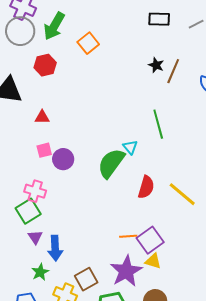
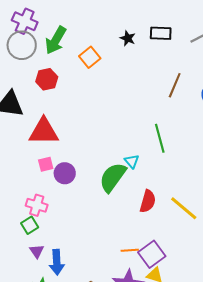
black star: (156, 65) -> (128, 38), moved
red triangle: (42, 117) -> (44, 131), size x2.0
green square: (28, 211) -> (30, 225), size x0.7

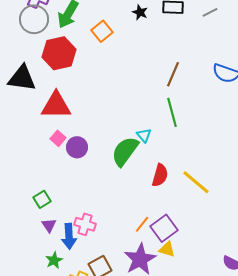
red hexagon: (47, 79) -> (59, 53), size x1.5
brown line: (175, 85) -> (173, 74), moved
pink square: (46, 164) -> (58, 138), turned -35
pink cross: (37, 205) -> (85, 224), moved
orange line: (130, 250) -> (142, 224), turned -48

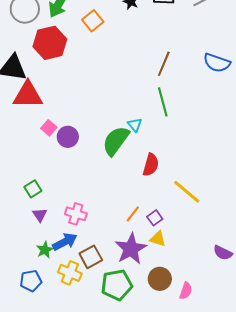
red triangle: (56, 105) -> (28, 95), moved
yellow line: (196, 182) -> (187, 192), moved
purple square: (164, 228) -> (155, 218), size x0.6
blue arrow: (69, 236) -> (65, 242), moved, turned -115

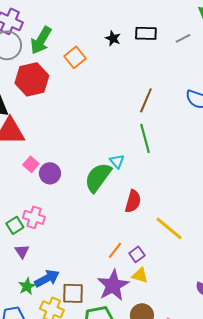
pink cross: (76, 214) -> (34, 217), moved
brown square: (91, 257) -> (73, 293), turned 30

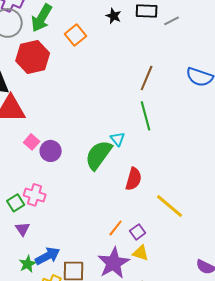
gray line: (183, 38) -> (172, 21), moved

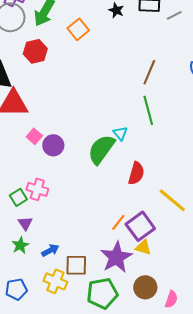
red hexagon: (33, 57) -> (35, 51), size x0.7
purple square: (138, 232) -> (140, 226), size x1.8
blue arrow: (48, 256) -> (50, 250), size x0.7
green star: (28, 264) -> (20, 245), moved

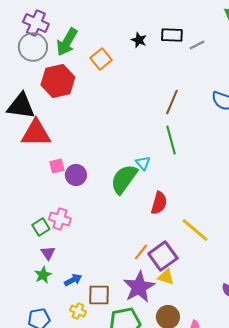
red hexagon: (35, 51) -> (58, 81), size x1.4
pink square: (34, 136) -> (57, 166), turned 35
yellow cross: (55, 281) -> (78, 311), size x0.7

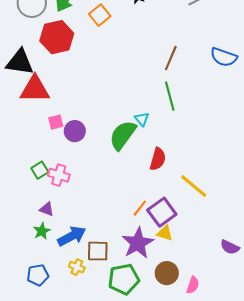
green square: (41, 227) -> (40, 170), moved
purple triangle: (48, 253) -> (47, 209), turned -35
blue arrow: (73, 280) -> (72, 236), size x1.6

